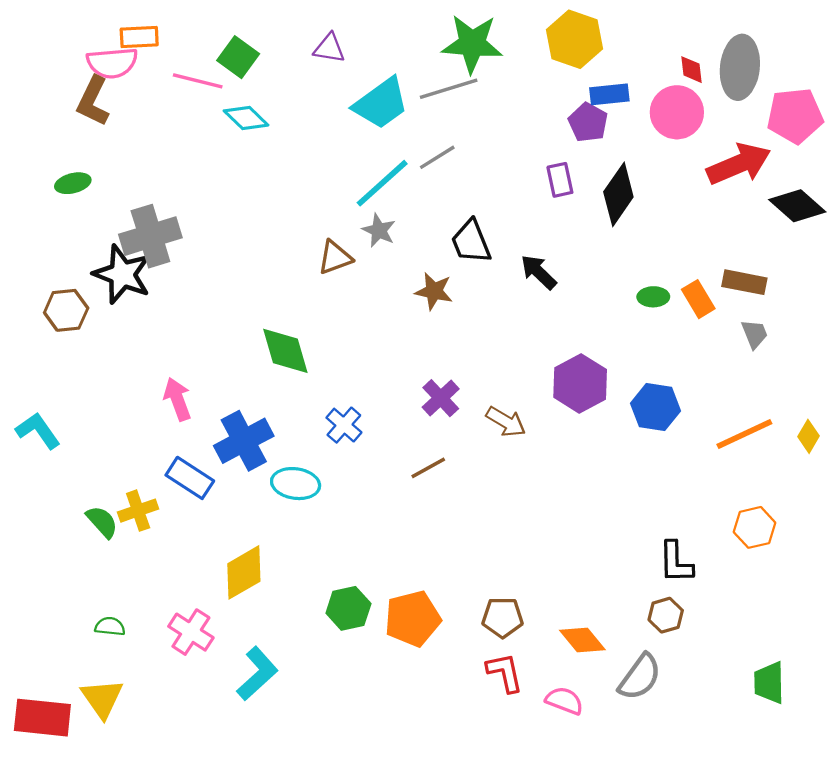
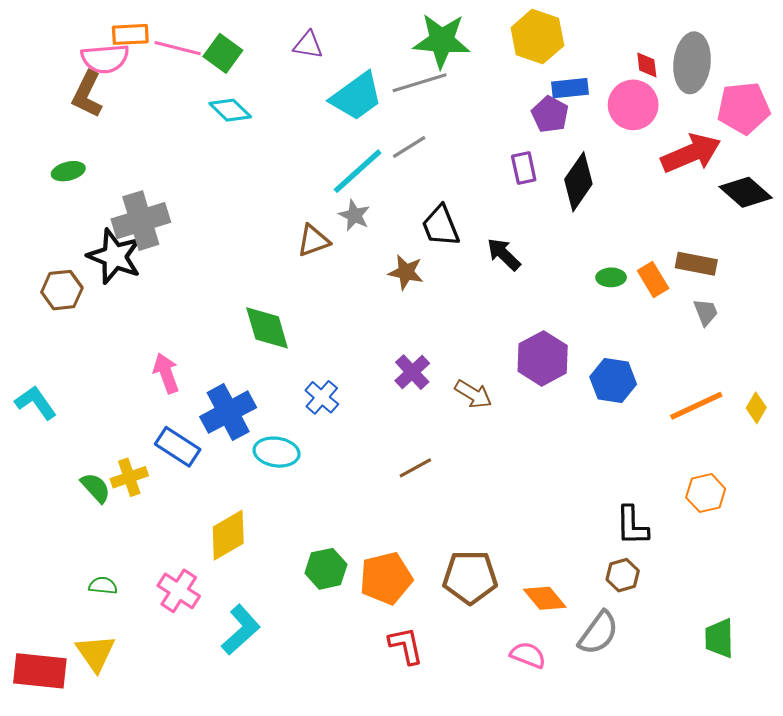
pink line: (198, 81) -> (178, 48), moved
brown line: (428, 468) -> (415, 468), moved
brown pentagon: (503, 617) -> (470, 577), size x1.4
red L-shape: (505, 673) -> (406, 646), moved

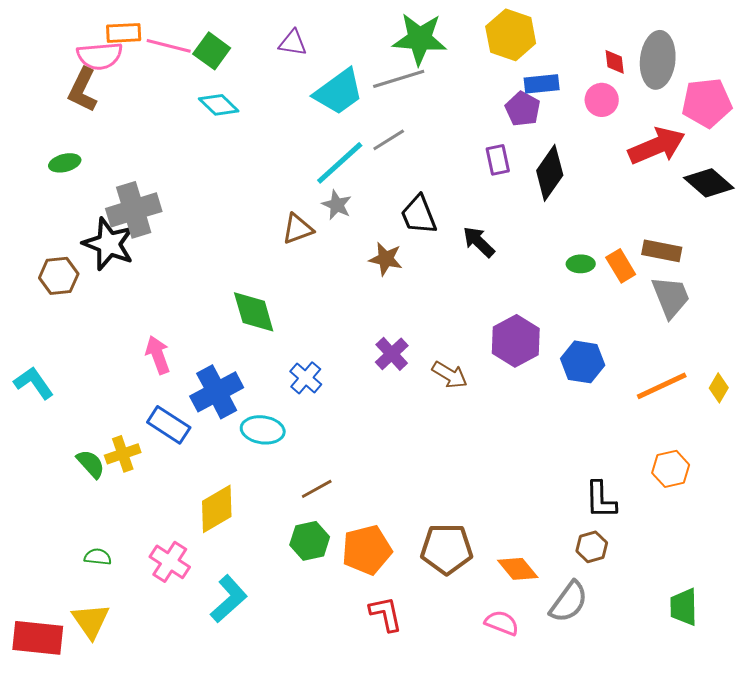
pink circle: (633, 105) -> (602, 100), size x0.7
gray trapezoid: (706, 312) -> (671, 297), size x1.6
brown line: (415, 468) -> (317, 489), moved

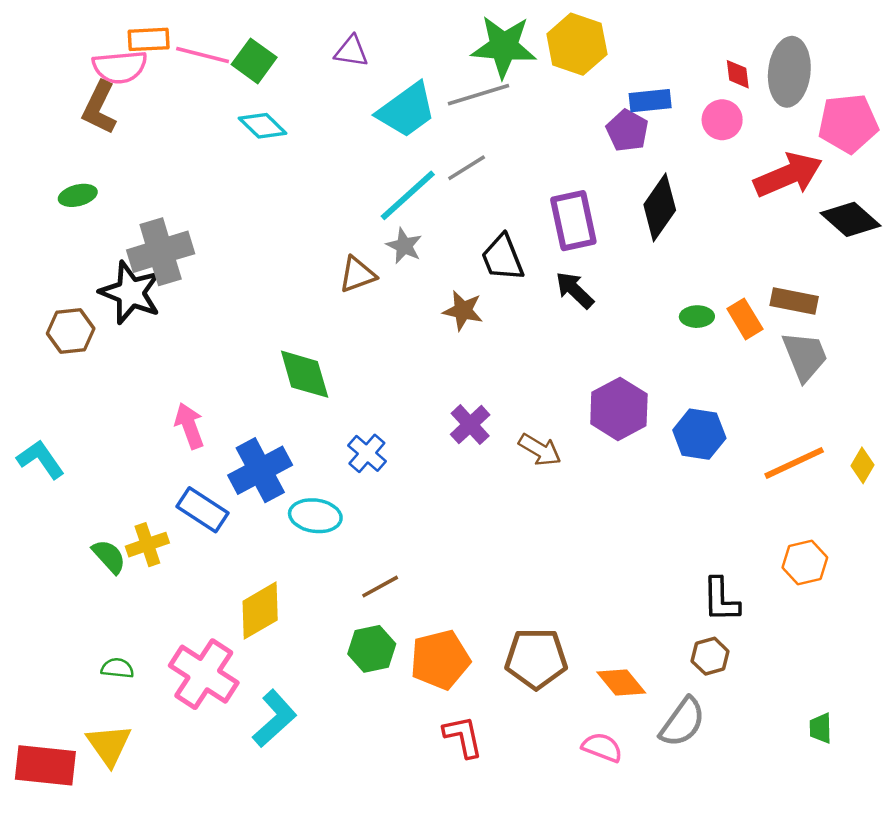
yellow hexagon: (511, 35) -> (577, 44), moved
purple rectangle: (498, 160) -> (573, 221), moved, size x1.6
pink cross: (170, 562) -> (204, 674), size x1.4
green trapezoid: (684, 607) -> (821, 728), size x0.7

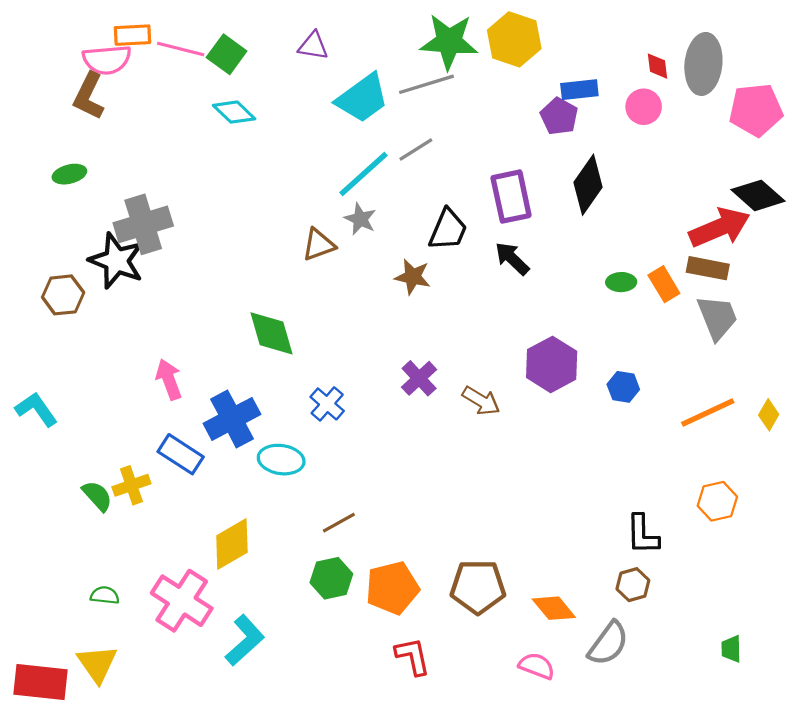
red arrow: (788, 175) -> (720, 228), moved
black trapezoid: (503, 258) -> (448, 230), turned -135
blue hexagon: (699, 434) -> (623, 387), size x0.7

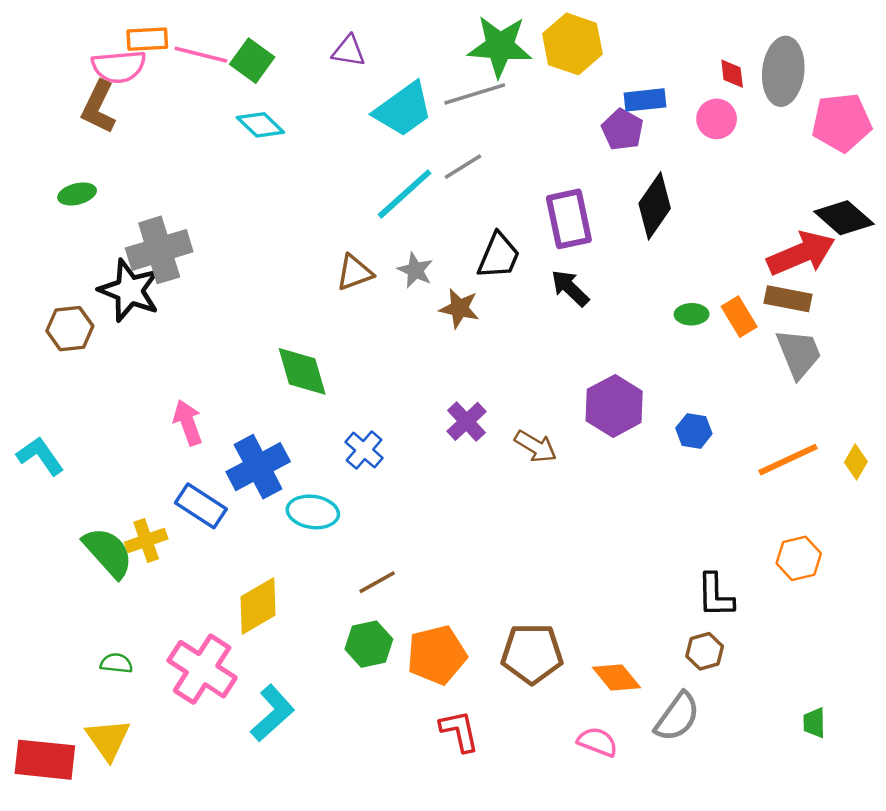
gray star: (360, 219) -> (415, 270), moved
green semicircle: (97, 496) -> (108, 552), size x1.5

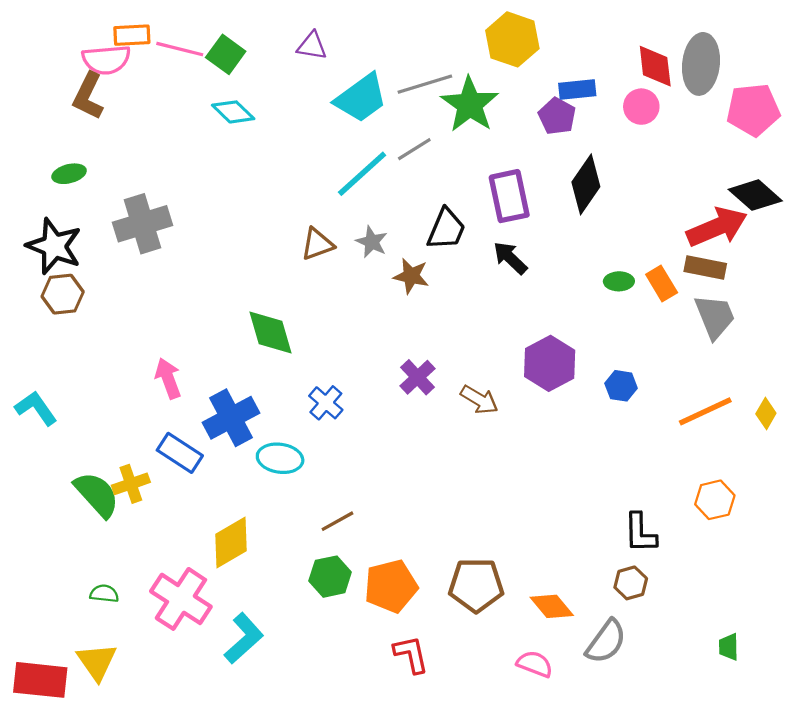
green star: (500, 46) -> (470, 104), moved, turned 30
red diamond: (732, 74) -> (655, 66), size x1.6
black star: (129, 290) -> (54, 246), moved

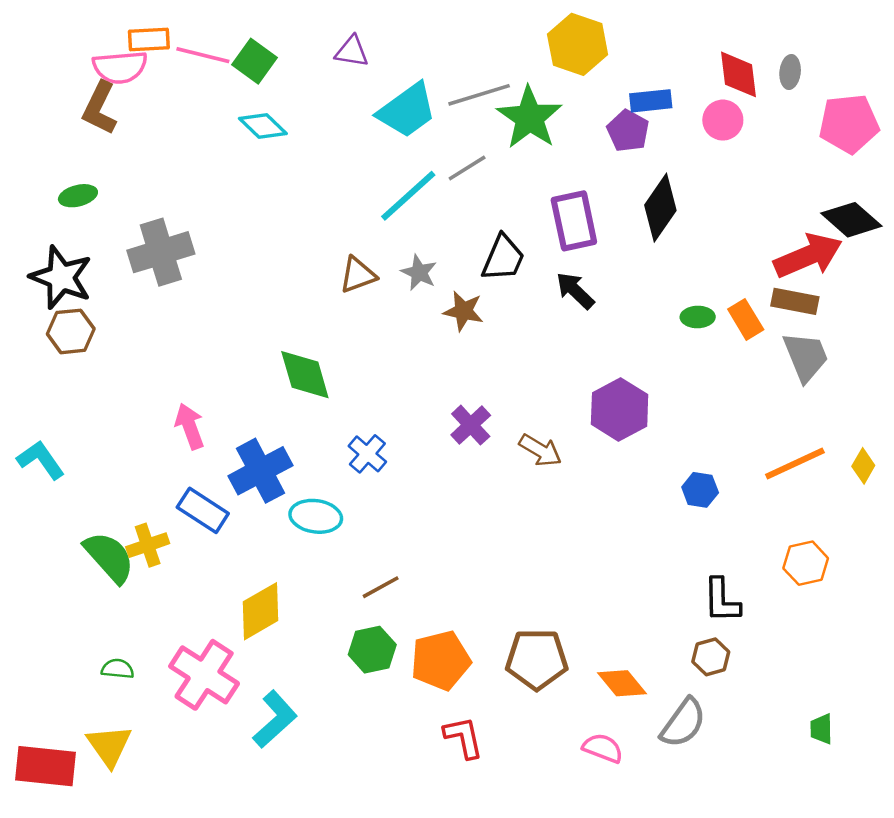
gray ellipse: (701, 64) -> (790, 72), size x0.5
blue hexagon: (621, 386) -> (700, 490), moved

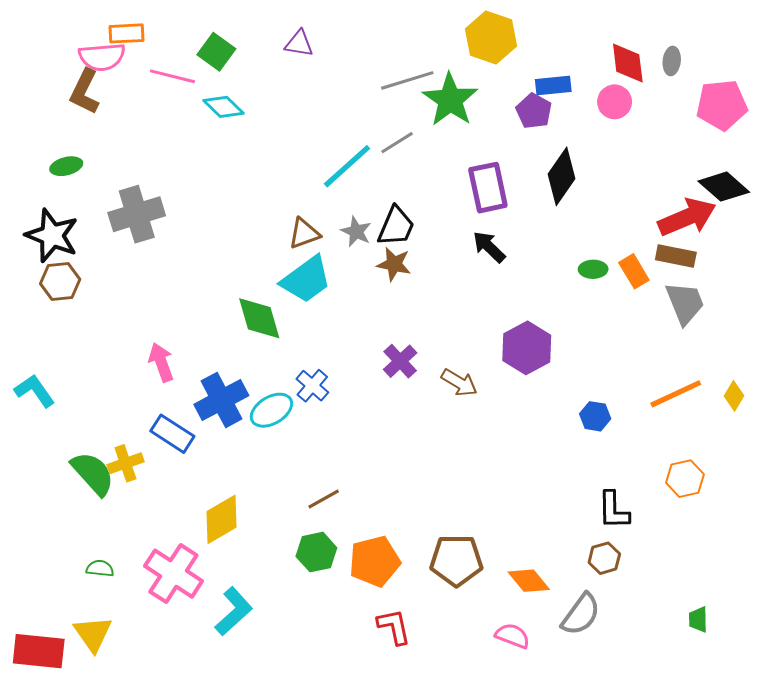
pink line: (203, 55) -> (172, 76), moved
cyan trapezoid: (407, 110) -> (306, 279), moved
black trapezoid: (503, 258) -> (396, 226), moved
cyan ellipse: (316, 516) -> (271, 410), moved, turned -39

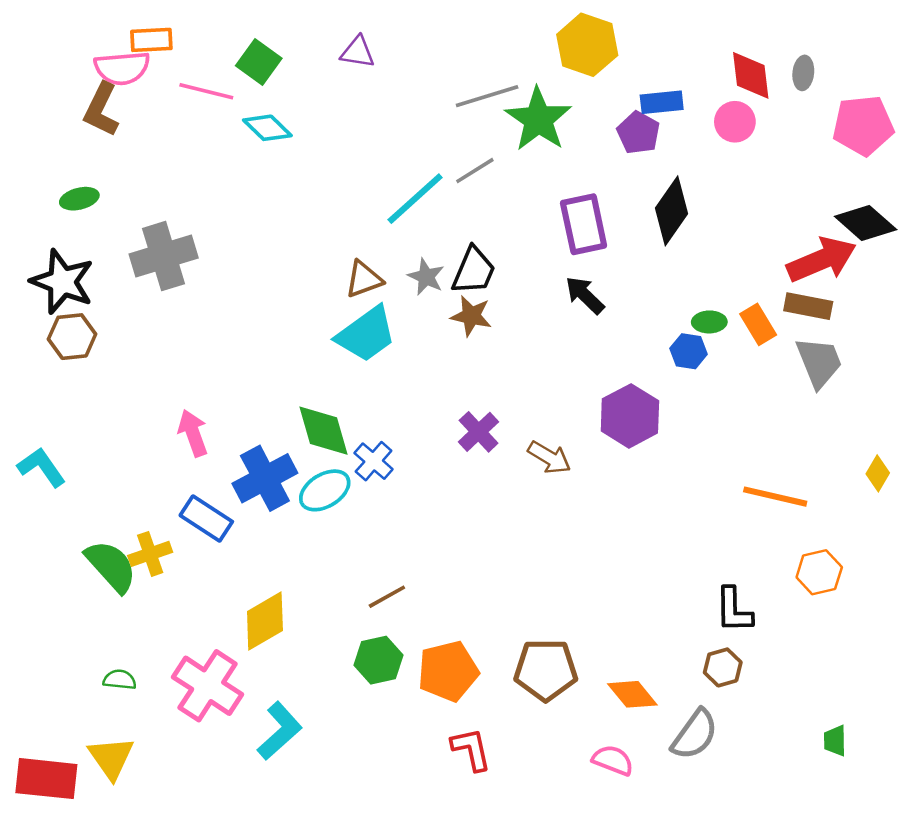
green diamond: (259, 318) -> (324, 431), moved
orange line: (676, 394) -> (775, 497), moved, turned 38
blue hexagon: (595, 416) -> (689, 351), moved

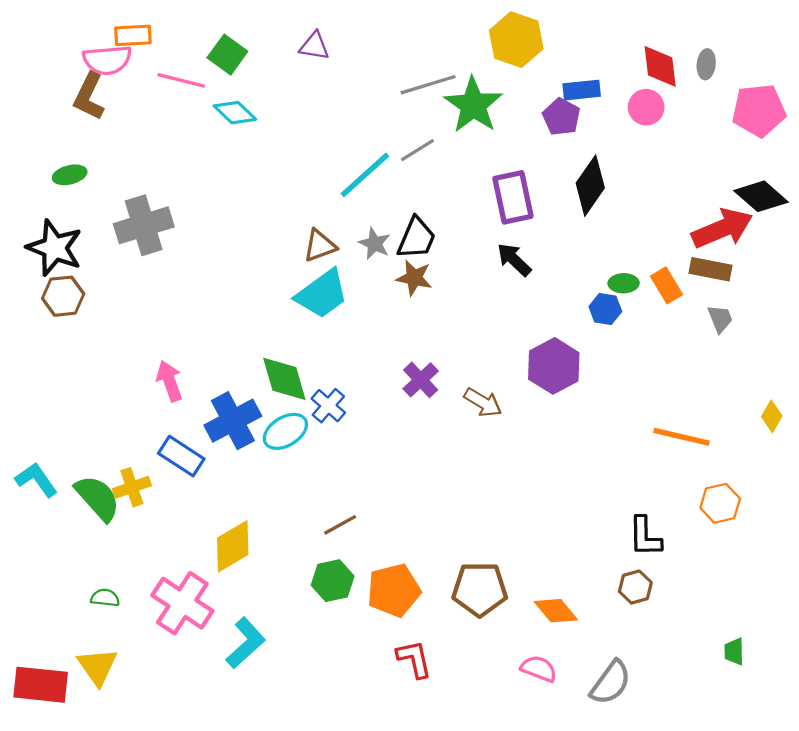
gray trapezoid: (819, 362) -> (720, 319), size x0.6
cyan L-shape: (42, 467) -> (36, 480), moved
gray semicircle: (695, 735) -> (611, 683), moved

